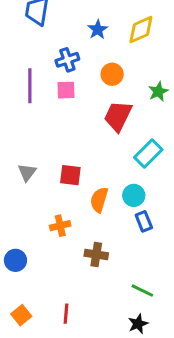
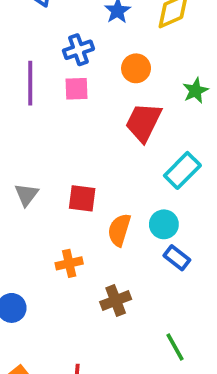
blue rectangle: (144, 221) -> (177, 258), turned -30
brown cross: (96, 255) -> (116, 300), turned -30
green line: (142, 291) -> (175, 347), turned 35

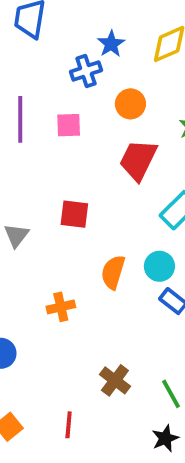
blue cross: (78, 50) -> (86, 71), moved
red square: (82, 198) -> (74, 214), moved
brown cross: (116, 300) -> (115, 380), moved, turned -32

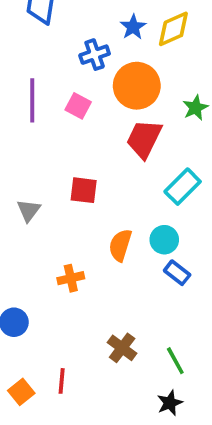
blue star: (111, 44) -> (133, 27), moved
orange circle: (130, 104) -> (137, 86), size x1.6
pink square: (69, 125) -> (78, 106), turned 30
red line: (69, 425) -> (62, 381), moved

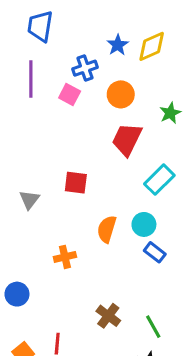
orange circle: (137, 86) -> (121, 94), size x0.7
purple line: (32, 100) -> (31, 79), moved
pink square: (78, 106) -> (70, 94), moved

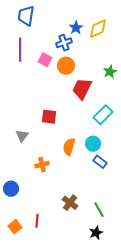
blue cross: (85, 68) -> (64, 43), moved
orange circle: (121, 94) -> (66, 66), moved
gray triangle: (29, 200) -> (22, 136), moved

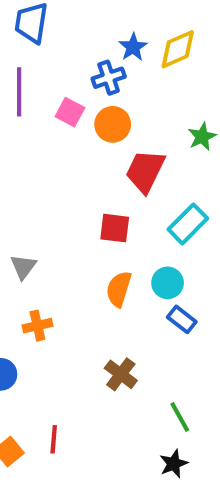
red square: (49, 117) -> (115, 228), moved
orange cross: (42, 165) -> (37, 326), moved
brown cross: (70, 203) -> (121, 374), moved

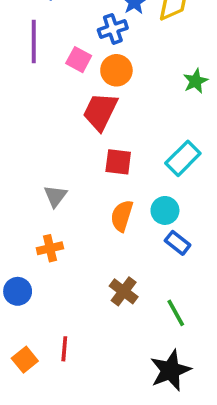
red trapezoid: (145, 171) -> (100, 112), moved
gray triangle: (23, 267) -> (55, 196), moved
green line: (180, 417) -> (176, 313), moved
black star: (174, 464) -> (170, 370), size x1.6

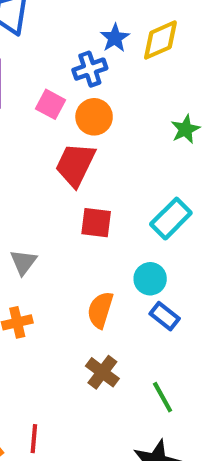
orange semicircle: (122, 216) -> (100, 310), moved

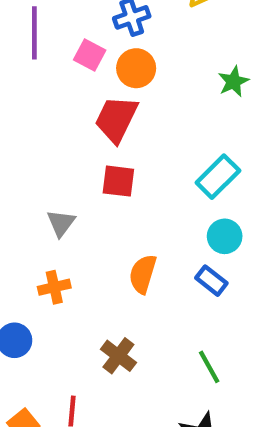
red square: (96, 223) -> (118, 181), moved
cyan circle: (150, 279) -> (225, 236), moved
brown cross: (102, 372) -> (118, 356), moved

